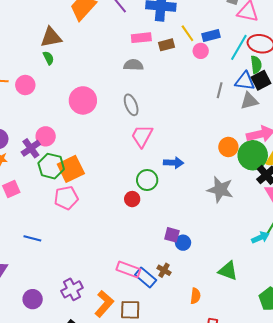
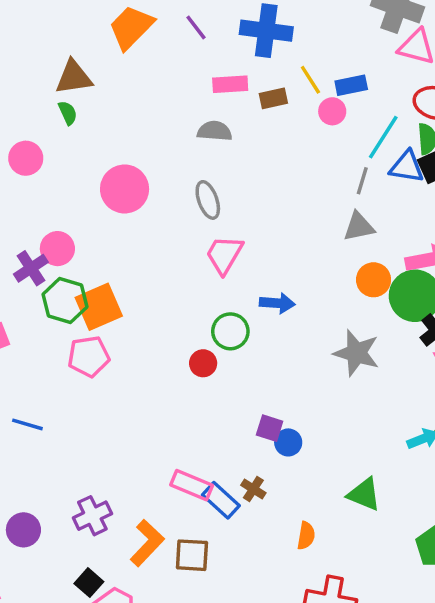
cyan line: (239, 47) -> (383, 137), moved
gray triangle: (249, 101) -> (359, 227), moved

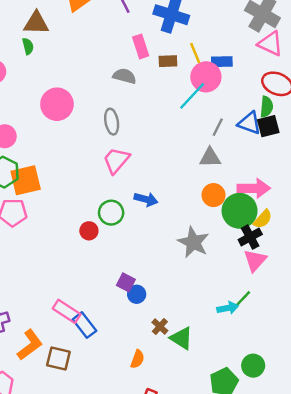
pink rectangle: (230, 84) -> (141, 46), turned 65
pink circle: (332, 111) -> (206, 77), size x1.6
cyan line: (383, 137) -> (192, 96), moved
brown cross: (253, 489) -> (160, 327), moved

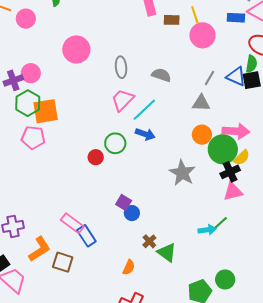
blue rectangle: (222, 62) -> (236, 18), moved
gray semicircle: (124, 76) -> (161, 75), moved
cyan line: (192, 96) -> (144, 110), moved
pink triangle: (255, 260) -> (233, 192), turned 30

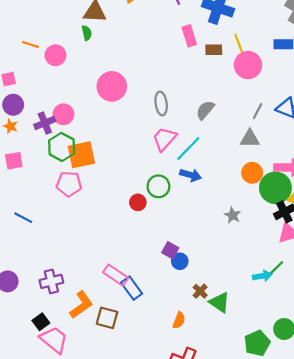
gray semicircle: (161, 75) -> (205, 110), turned -66
gray star: (182, 173) -> (233, 215), size x0.6

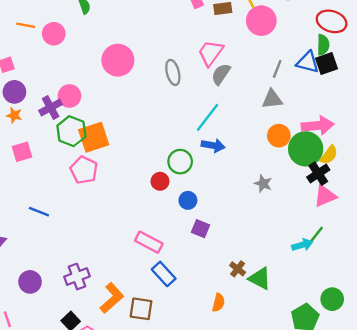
pink trapezoid: (164, 139) -> (211, 53), moved
pink pentagon: (69, 184) -> (84, 170), turned 30
blue circle: (180, 261) -> (188, 200), moved
pink rectangle: (116, 275) -> (149, 242), moved

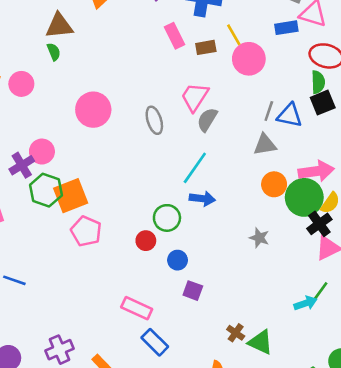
blue triangle: (308, 62) -> (290, 115), moved
pink pentagon: (84, 170) -> (86, 231), moved

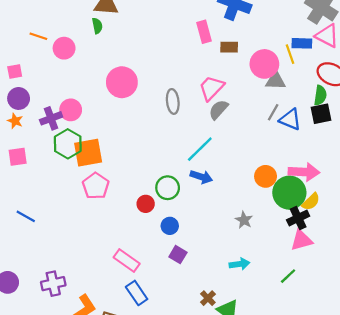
yellow line: (234, 35) -> (290, 54), moved
gray triangle: (265, 145) -> (276, 81), moved
cyan arrow: (306, 303) -> (240, 264), moved

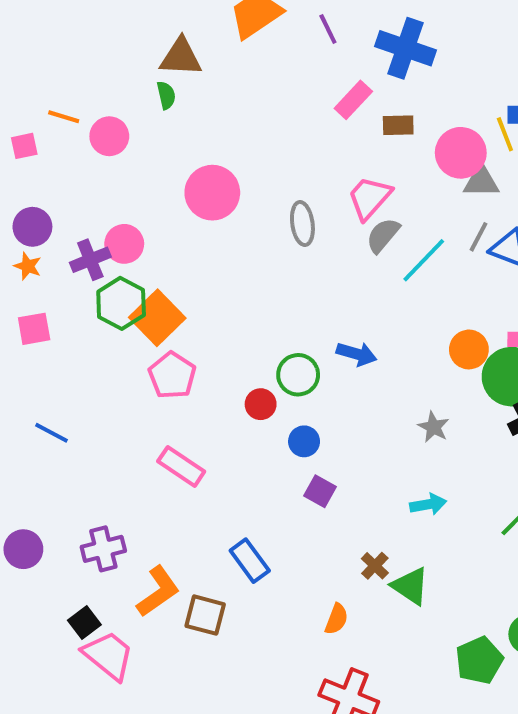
pink rectangle: (204, 32) -> (353, 100), turned 60
pink square: (15, 72) -> (24, 146), moved
cyan line: (200, 149) -> (424, 260), moved
orange square: (88, 153) -> (157, 318), turned -32
pink rectangle: (127, 260) -> (181, 466), moved

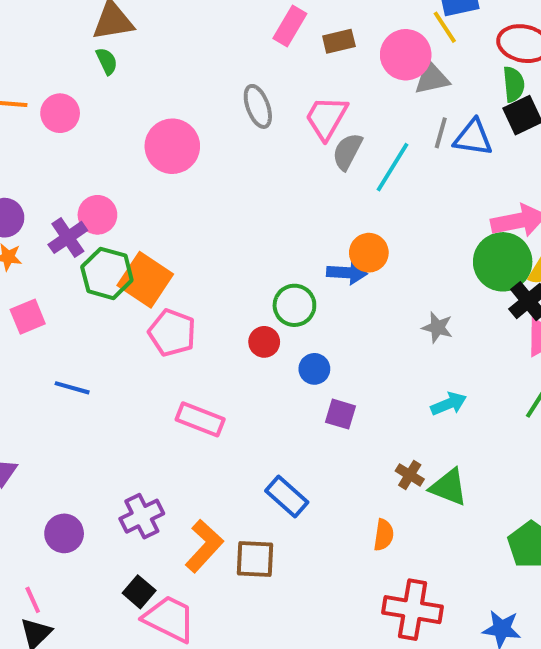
gray ellipse: (302, 224) -> (258, 106), moved
orange circle: (469, 349) -> (369, 253), moved
blue line: (51, 433) -> (72, 388), moved

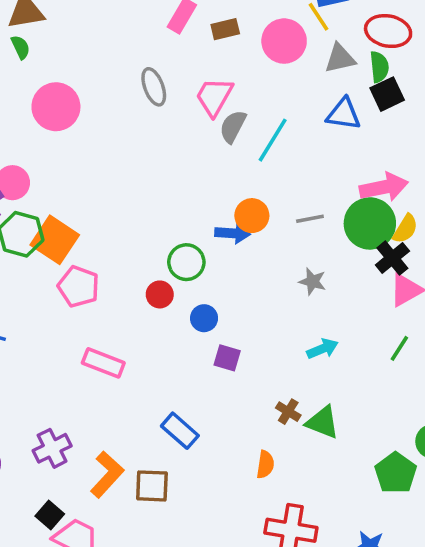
gray triangle: (432, 78) -> (340, 58), moved
gray line: (441, 133) -> (310, 219), moved, turned 64
pink circle: (172, 146) -> (56, 107), moved

